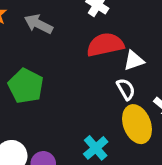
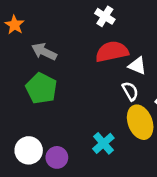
gray arrow: (38, 24) -> (44, 52), moved
white triangle: (134, 61) -> (137, 66), turned 42

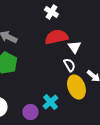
white triangle: (137, 66) -> (74, 47), turned 32
purple circle: (57, 157) -> (30, 112), moved

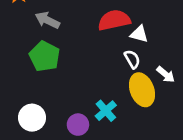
white triangle: (74, 47) -> (139, 34), turned -40

